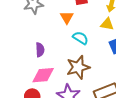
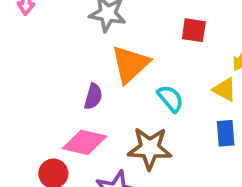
orange triangle: (67, 17) -> (130, 64), moved, size x1.6

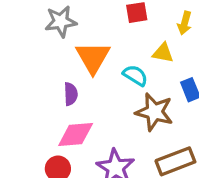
yellow triangle: (225, 90) -> (163, 53), moved
brown star: (150, 148) -> (154, 112), moved, turned 30

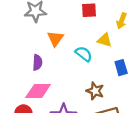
orange triangle: (93, 58) -> (55, 39), size x0.7
brown star: (154, 112) -> (95, 91), moved, size x0.7

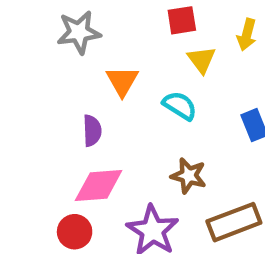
yellow triangle: (105, 40) -> (202, 60), moved, turned 42
brown star: (95, 91) -> (189, 176), moved

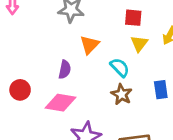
brown star: (189, 176) -> (122, 94), moved
red circle: (75, 232) -> (20, 90), moved

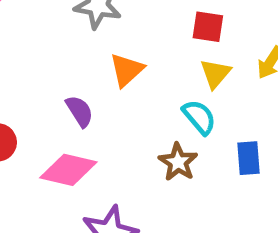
cyan semicircle: (120, 67) -> (199, 117), moved
purple semicircle: (65, 70) -> (80, 111), turned -48

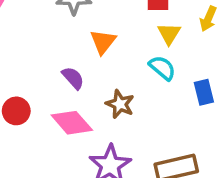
brown star: (178, 162) -> (120, 104), moved
pink diamond: (68, 170) -> (72, 123), turned 45

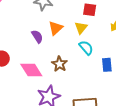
yellow triangle: (169, 34) -> (81, 28), moved
purple semicircle: (73, 78) -> (37, 36), moved

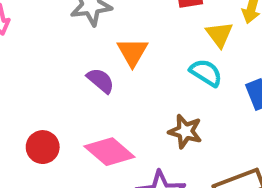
yellow triangle: (81, 28) -> (219, 34), moved
brown star: (59, 64) -> (185, 131), moved

